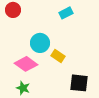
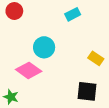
yellow rectangle: (58, 56) -> (96, 58), moved
green star: (23, 88) -> (11, 97), moved

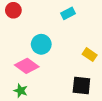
green star: (11, 97) -> (21, 91), moved

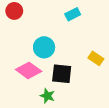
black square: (81, 85) -> (62, 74), moved
green star: (21, 91) -> (47, 96), moved

